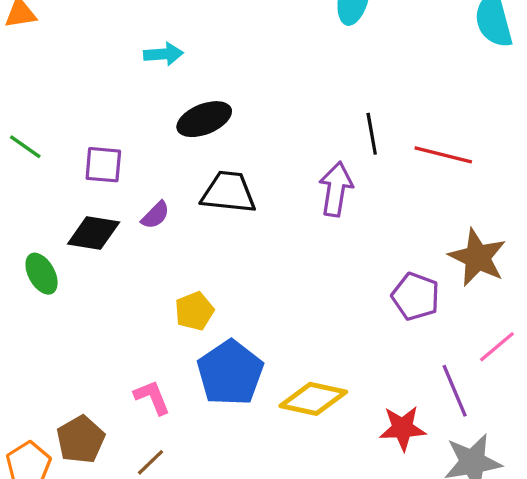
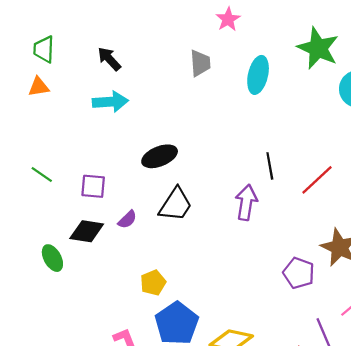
cyan arrow: (164, 54) -> (110, 102), moved, size x1.4
red line: (443, 155) -> (317, 180), turned -57
black trapezoid: (229, 192) -> (176, 204), turned 117

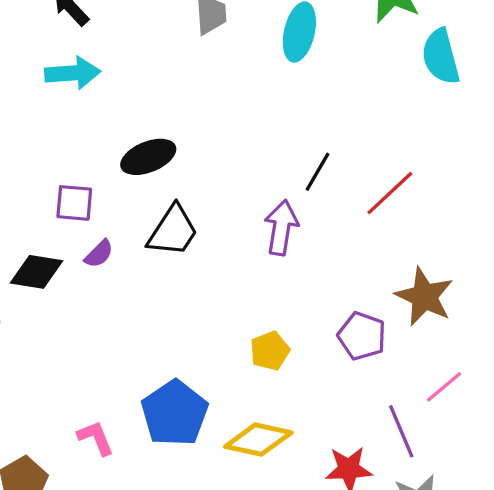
black line: (270, 166) -> (317, 172), turned 40
purple square: (93, 186) -> (74, 203), moved
yellow pentagon: (153, 283) -> (270, 351), moved

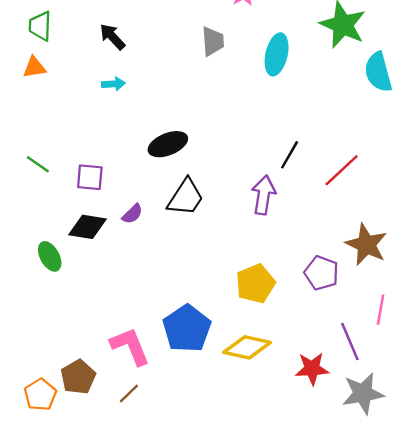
cyan arrow: (73, 73) -> (114, 84), size x0.6
purple square: (74, 203) -> (90, 177), moved
yellow pentagon: (270, 351) -> (255, 284), size x1.4
pink line: (444, 387) -> (381, 310), turned -40
pink L-shape: (96, 438) -> (130, 346), size x1.5

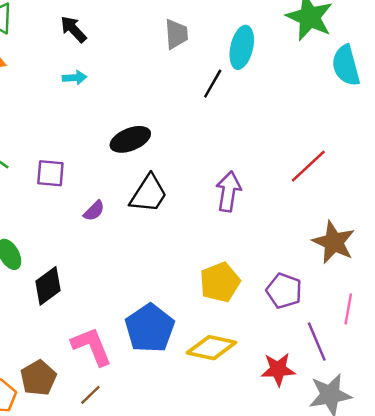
black line: (290, 155) -> (213, 84), moved
black diamond: (88, 227) -> (48, 286), moved, turned -45
purple pentagon: (321, 273) -> (284, 291), moved

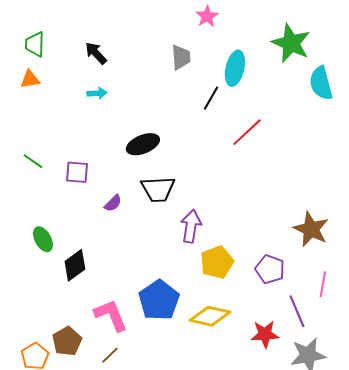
red line: (308, 166) -> (247, 132), moved
purple arrow: (228, 191) -> (191, 226), moved
black trapezoid: (149, 194) -> (158, 189), turned 54

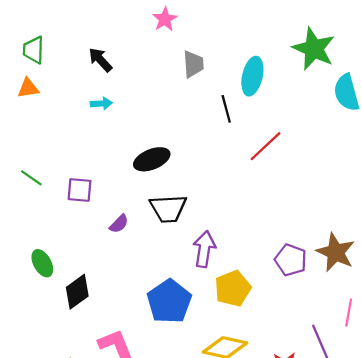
pink star: (207, 16) -> (165, 19), moved
black line: (211, 98) -> (226, 109), turned -45
purple pentagon: (270, 269) -> (291, 260), moved
blue pentagon: (159, 300) -> (169, 302), moved

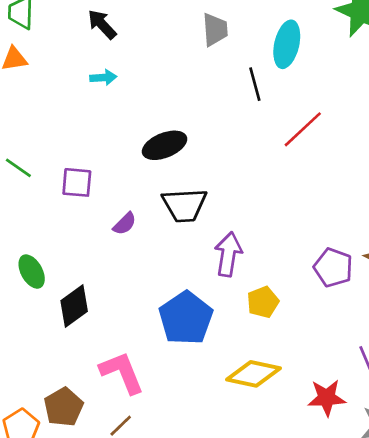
yellow pentagon: (233, 288) -> (263, 302), size x0.7

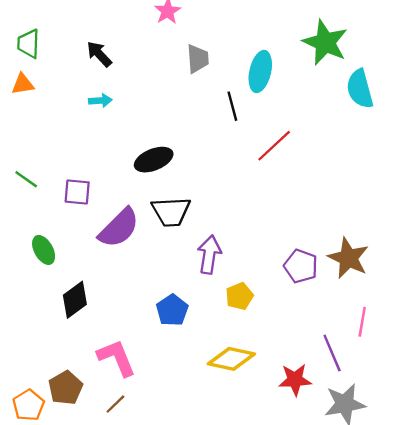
purple semicircle: (125, 224) -> (119, 228), size x2.0
green ellipse: (32, 272) -> (44, 250), moved
blue pentagon: (186, 318) -> (172, 310), size x0.7

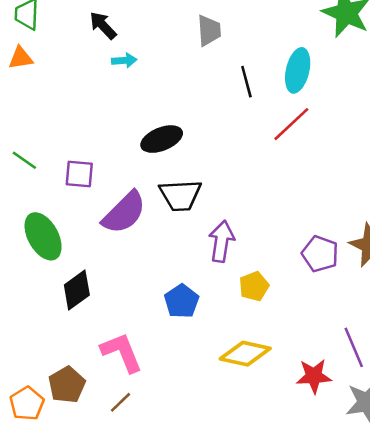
cyan ellipse: (260, 71) -> (298, 70), moved
cyan arrow: (100, 100) -> (124, 60), moved
green ellipse: (44, 250) -> (43, 236), size x1.5

